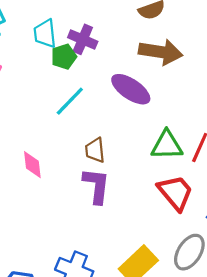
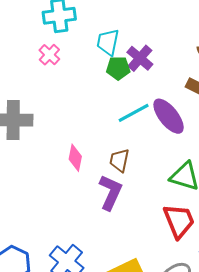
cyan line: (70, 101) -> (134, 113), moved
pink diamond: (32, 165) -> (75, 158), moved

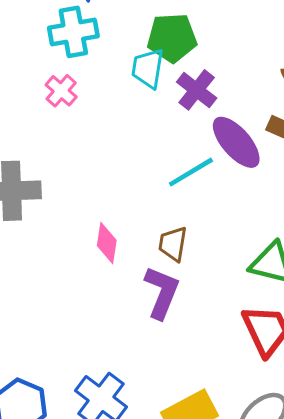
green pentagon: (118, 68) -> (172, 38), moved, size x1.4
purple ellipse: (169, 116) -> (236, 142), moved

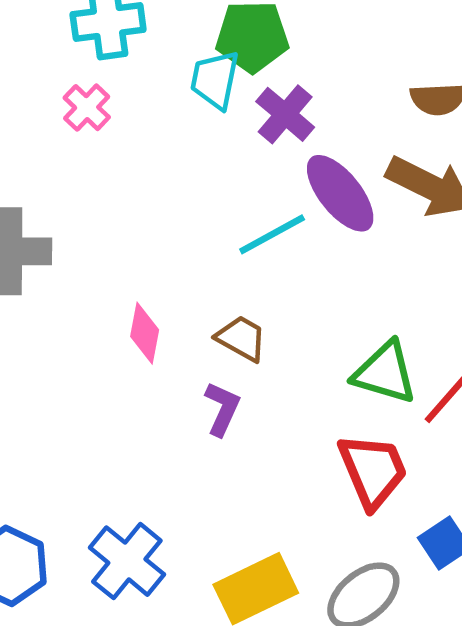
brown trapezoid: (173, 244) -> (241, 338), turned 108
purple L-shape: (162, 292) -> (222, 409), size x0.7

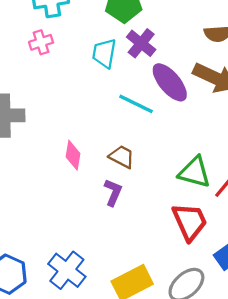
cyan trapezoid: (215, 80) -> (104, 53), moved
pink cross: (87, 108) -> (41, 42), turned 30
cyan line: (272, 234) -> (136, 104), turned 56

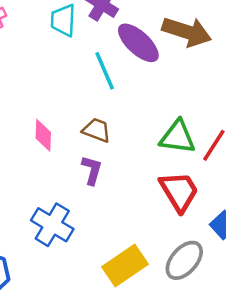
cyan line: (136, 104) -> (105, 71), turned 48
blue cross: (67, 270) -> (52, 225), moved

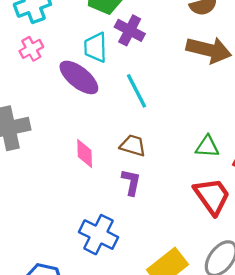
purple ellipse: (138, 43) -> (79, 77), moved
green triangle: (178, 137) -> (207, 147), size x0.7

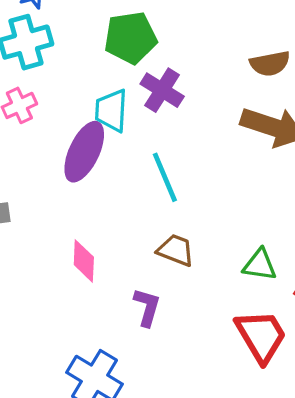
purple ellipse: (79, 77) -> (84, 152), turned 72
brown trapezoid: (133, 145) -> (176, 250), moved

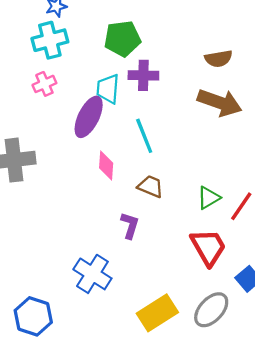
purple cross: (162, 90) -> (143, 75), turned -32
pink diamond: (84, 261) -> (106, 166), moved
green triangle: (260, 265) -> (208, 198), turned -40

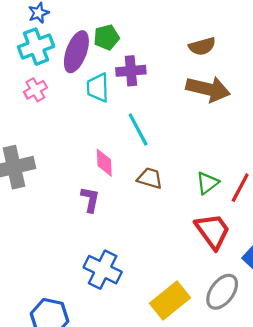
green pentagon: (122, 39) -> (106, 37), size x0.7
purple ellipse: (89, 117) -> (76, 52), moved
purple L-shape: (130, 225) -> (90, 199), moved

